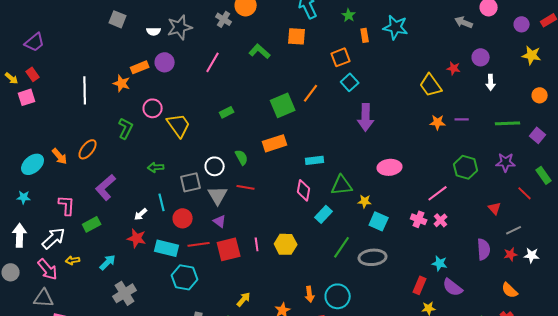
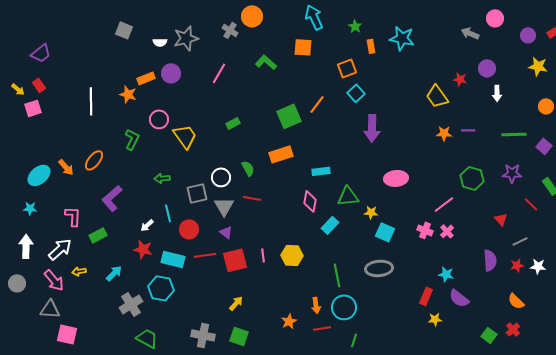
green line: (342, 247) -> (337, 275), moved, turned -45
cyan hexagon: (185, 277) -> (161, 288), moved
yellow arrow: (244, 299) -> (236, 303), moved

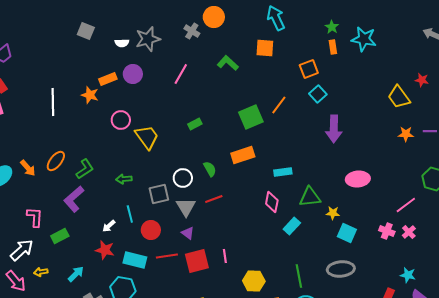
green star: (355, 26) -> (332, 27), moved
green L-shape: (132, 139) -> (85, 169), moved, turned 30
red line: (252, 198) -> (214, 199), turned -30
yellow hexagon: (292, 255) -> (254, 281), moved

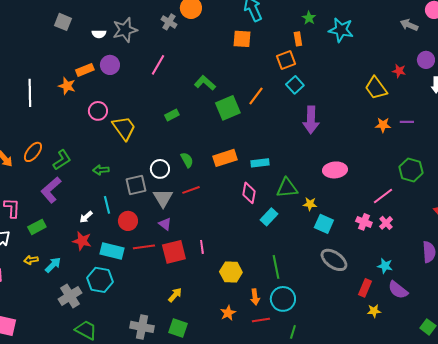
orange rectangle: (333, 47) -> (298, 39), moved
green L-shape: (228, 63) -> (205, 83), moved
orange rectangle: (243, 155) -> (225, 158), moved
gray ellipse: (341, 269) -> (334, 260), moved, turned 40
yellow arrow: (41, 272) -> (31, 260), moved

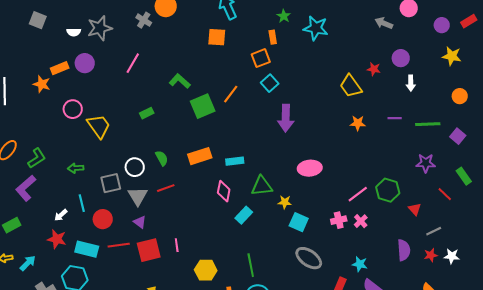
purple line: (407, 122) -> (395, 118), moved
green hexagon: (411, 170) -> (388, 190), moved
pink cross: (364, 222) -> (339, 220), turned -35

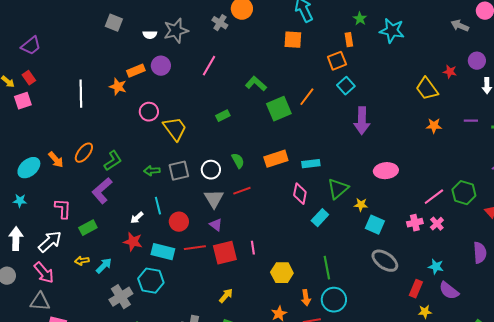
gray square: (111, 183) -> (179, 171), moved
green triangle: (262, 186) -> (338, 189), turned -35

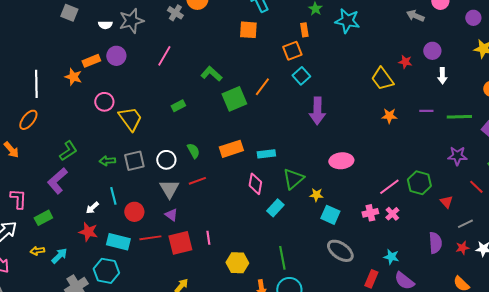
orange ellipse: (84, 153) -> (28, 120), moved

